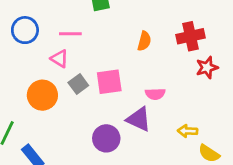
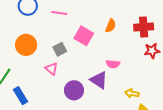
pink triangle: (59, 59) -> (51, 69), moved
pink square: (109, 82) -> (84, 36), moved, turned 30
orange circle: (42, 95) -> (26, 45), moved

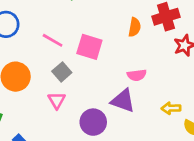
pink line: (59, 13) -> (53, 40), moved, turned 35
orange semicircle: (111, 26) -> (135, 27), moved
pink triangle: (51, 69) -> (57, 100), turned 32

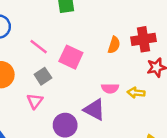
yellow arrow: (171, 108) -> (136, 93), moved

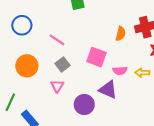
pink square: (71, 57) -> (97, 57), moved

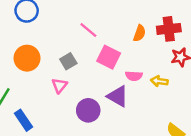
pink line: (57, 40) -> (88, 30), moved

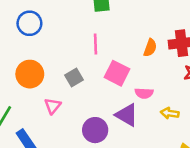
pink line: (88, 30) -> (95, 44), turned 48
yellow arrow: (159, 81) -> (170, 113), moved
pink triangle: (59, 85) -> (53, 106), moved

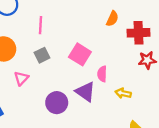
pink line: (95, 44) -> (40, 25), moved
orange semicircle: (150, 48) -> (112, 19), moved
pink semicircle: (144, 93) -> (102, 74), turned 84

